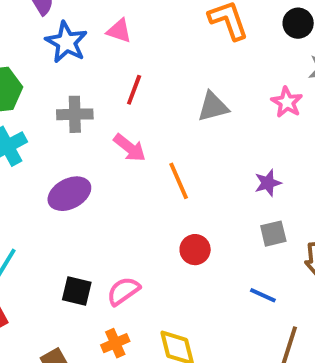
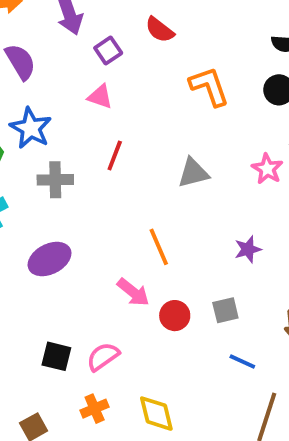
blue star: (66, 42) -> (31, 128), moved
pink arrow: (130, 148) -> (133, 292), moved
gray square: (273, 234) -> (225, 310), moved

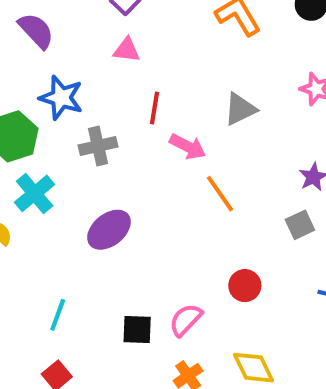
pink arrow: (133, 292) -> (188, 147), moved
gray square: (225, 310) -> (300, 225), moved
red circle: (175, 316) -> (245, 286), moved

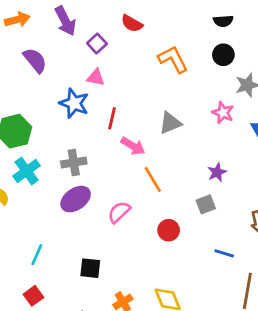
blue star: (61, 98) -> (74, 103), moved
gray cross: (98, 146) -> (74, 163), moved
red circle: (245, 286) -> (169, 230), moved
pink semicircle: (186, 320) -> (119, 212), moved

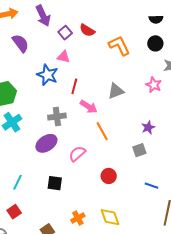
red semicircle: (132, 23) -> (87, 30), moved
gray cross: (74, 163) -> (57, 117), moved
red circle: (169, 230) -> (109, 176), moved
black square: (90, 268) -> (55, 183), moved

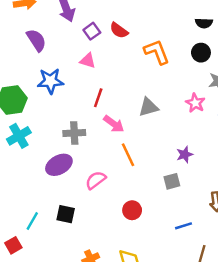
blue star: (47, 75) -> (50, 81), moved, turned -30
cyan line: (17, 182) -> (32, 221), moved
blue line: (151, 186) -> (183, 226), turned -40

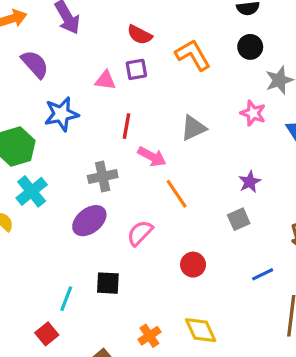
purple square: (92, 31) -> (136, 69), moved, turned 35

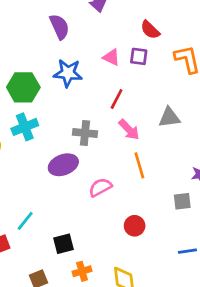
black square: (108, 283) -> (64, 244), moved, turned -35

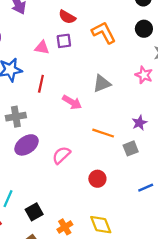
red line: (117, 99) -> (41, 84), moved
gray cross: (85, 133) -> (16, 117), moved
orange line: (139, 165) -> (103, 133), moved, turned -40
black square: (64, 244) -> (34, 212), moved

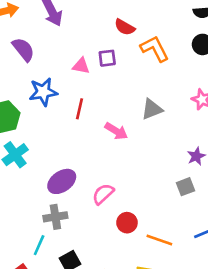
red semicircle: (67, 17) -> (125, 27), moved
gray cross: (16, 117) -> (55, 217), moved
orange line: (103, 133) -> (159, 240), moved
red circle: (97, 179) -> (127, 223), moved

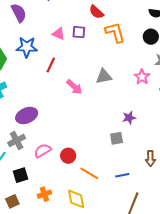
pink semicircle: (103, 194) -> (43, 151), moved
gray cross: (55, 217) -> (17, 140), turned -30

